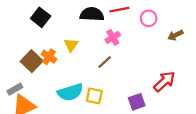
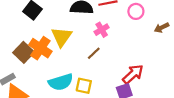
yellow triangle: (71, 45) -> (62, 37), size x1.5
orange cross: (49, 57) -> (40, 48), size x1.5
red arrow: (164, 81) -> (133, 74), moved

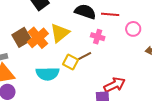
pink cross: (102, 30) -> (98, 37), turned 32
yellow square: (84, 86) -> (71, 62), moved

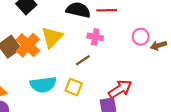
pink circle: (133, 29) -> (141, 37), moved
yellow square: (71, 62) -> (74, 87), moved

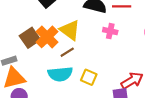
yellow triangle: (52, 37) -> (70, 30), turned -40
brown line: (83, 60) -> (67, 52), moved

